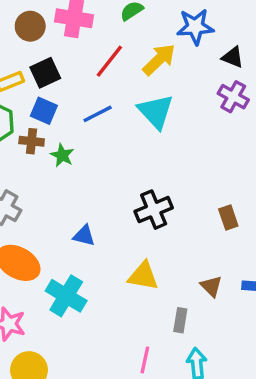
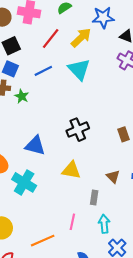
blue triangle: (84, 236) -> (35, 145), size x1.5

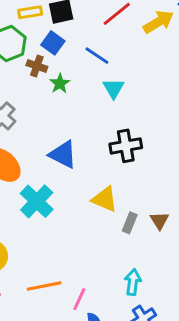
cyan triangle: (79, 69) -> (114, 89), moved, size x0.7
blue line: (43, 71) -> (97, 56), turned 48
gray rectangle: (94, 197) -> (130, 223), moved
pink line: (72, 222) -> (79, 299), moved

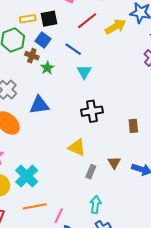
blue triangle: (63, 154) -> (39, 105), moved, turned -35
cyan cross: (37, 201) -> (27, 176), moved
gray rectangle: (130, 223) -> (91, 172), moved

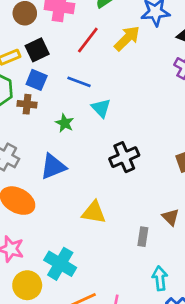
green star: (47, 68) -> (65, 123), moved
yellow triangle: (77, 148) -> (94, 212), moved

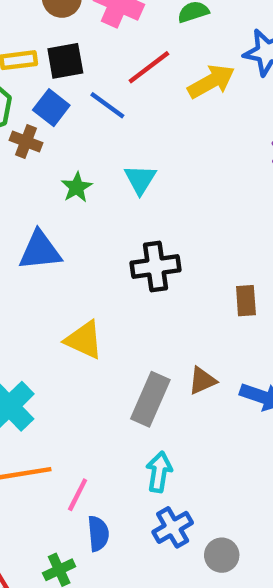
blue line: (79, 82) -> (107, 105), moved
brown triangle: (171, 217) -> (202, 381), turned 36
gray rectangle: (143, 237) -> (150, 399), size x1.6

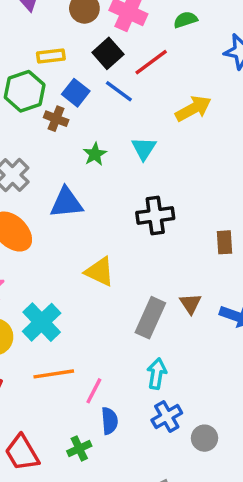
black square: (65, 61) -> (108, 53), moved, turned -32
yellow arrow: (211, 81) -> (193, 109), moved
brown triangle: (202, 381) -> (190, 304), turned -40

